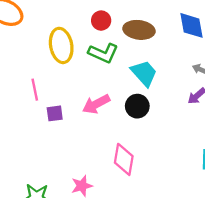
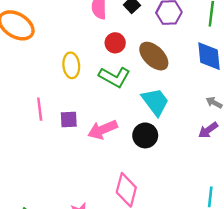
brown ellipse: (139, 30) -> (154, 56), turned 32
yellow ellipse: (61, 45) -> (71, 65), size x0.7
purple square: (55, 113) -> (69, 120), moved

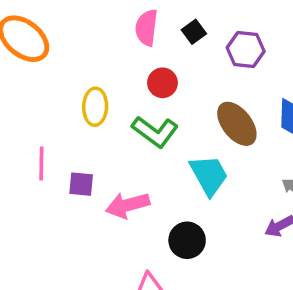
brown ellipse: (154, 56) -> (237, 124), moved
black circle: (145, 135) -> (187, 240), moved

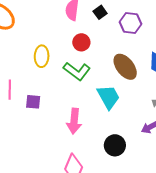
pink arrow: (128, 205) -> (74, 121), moved, turned -70
black circle: (187, 240) -> (115, 145), moved

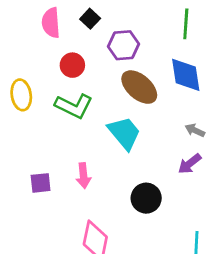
purple hexagon: (131, 23) -> (124, 45), moved
purple square: (33, 102) -> (41, 183), moved
pink arrow: (74, 121) -> (83, 176), size x0.7

